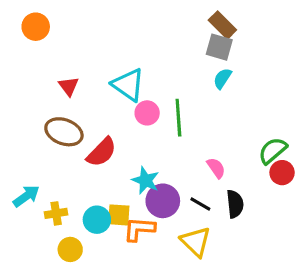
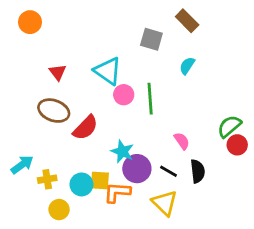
gray square: (219, 47) -> (151, 39), moved

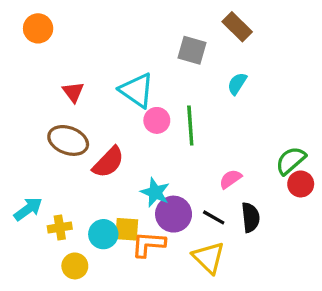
pink semicircle: (182, 141) -> (230, 179), turned -90

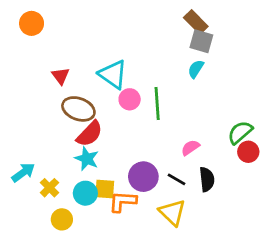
gray square: (192, 50) -> (201, 41), moved
brown ellipse: (68, 140) -> (78, 109), moved
cyan star: (155, 192) -> (87, 159), moved
yellow cross: (60, 227) -> (49, 188), turned -36

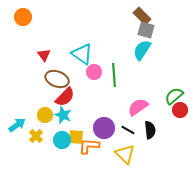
cyan semicircle: (196, 69) -> (142, 50), size x1.5
pink semicircle: (190, 148) -> (138, 107), size x1.5
yellow circle: (62, 219) -> (45, 115), moved

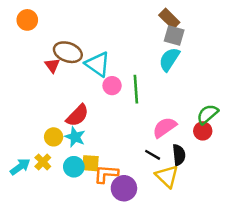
brown ellipse: (57, 79) -> (68, 52), moved
red circle: (180, 110) -> (203, 131), moved
cyan arrow: (17, 125) -> (20, 167), moved
purple circle: (104, 128) -> (124, 188), moved
yellow triangle: (125, 154) -> (167, 176), moved

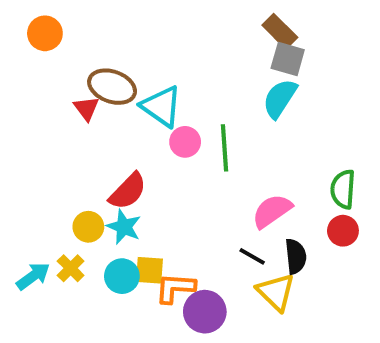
green semicircle: (208, 114) -> (343, 189), turned -45
red circle: (203, 131) -> (343, 231), moved

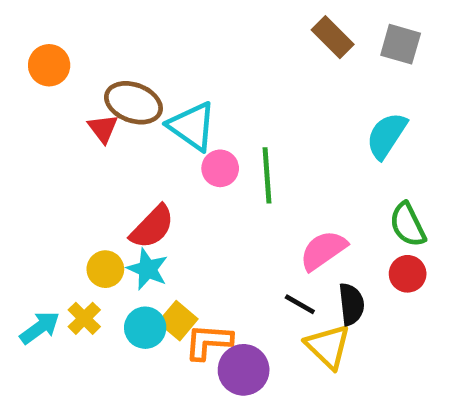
orange circle: (45, 33) -> (49, 65), moved
gray square: (288, 59) -> (401, 44), moved
cyan semicircle: (280, 98) -> (387, 136), moved
green semicircle: (343, 189) -> (408, 225), turned -30
yellow square: (150, 270) -> (178, 321), turned 36

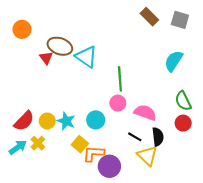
pink circle: (220, 168) -> (118, 103), moved
red semicircle: (152, 227) -> (24, 121), moved
pink semicircle: (323, 250) -> (145, 113), turned 55
cyan circle: (145, 328) -> (96, 120), moved

